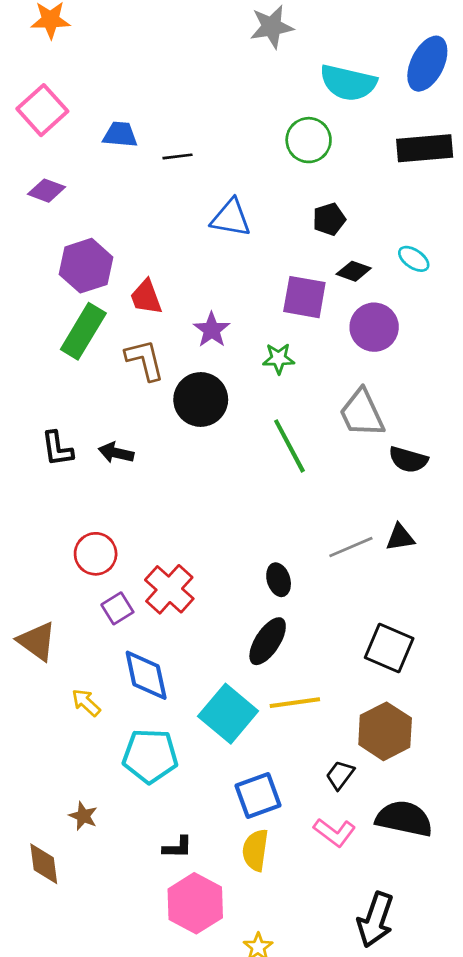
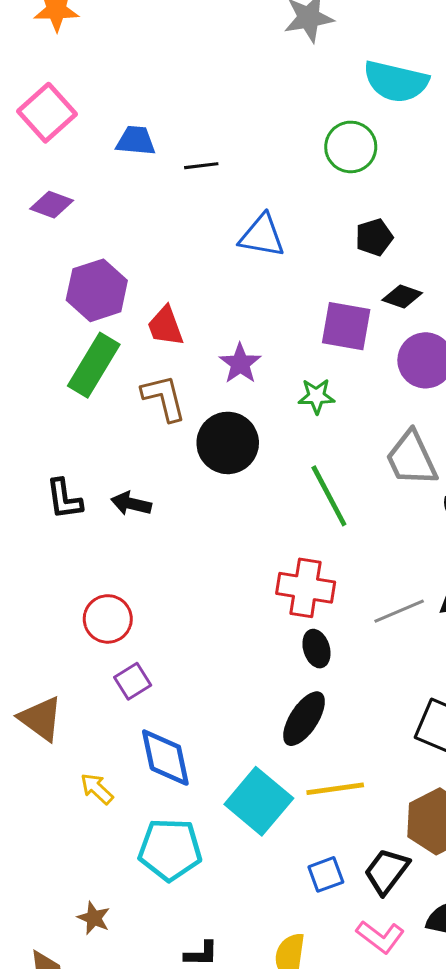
red cross: (169, 589) -> (306, 588), moved, turned -33
black trapezoid: (340, 775) -> (387, 871), size x1.4
blue square: (258, 795) -> (326, 874), moved, size x0.7

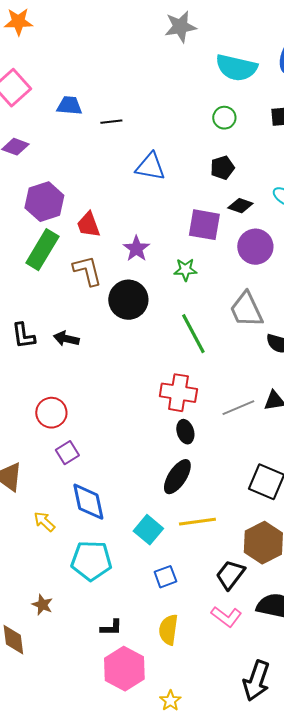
green circle: (351, 147) -> (224, 118), moved, size x0.7
cyan square: (259, 801) -> (148, 530), size x0.7
blue square: (326, 874) -> (165, 577), moved

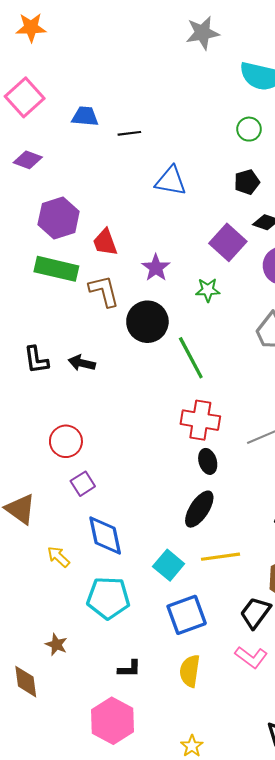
purple square: (204, 225) -> (228, 242), turned 32
green rectangle: (42, 250) -> (56, 269), turned 72
green line: (193, 334) -> (191, 358), moved
blue square: (165, 577) -> (187, 615), size x1.6
pink hexagon: (124, 669) -> (112, 721), moved

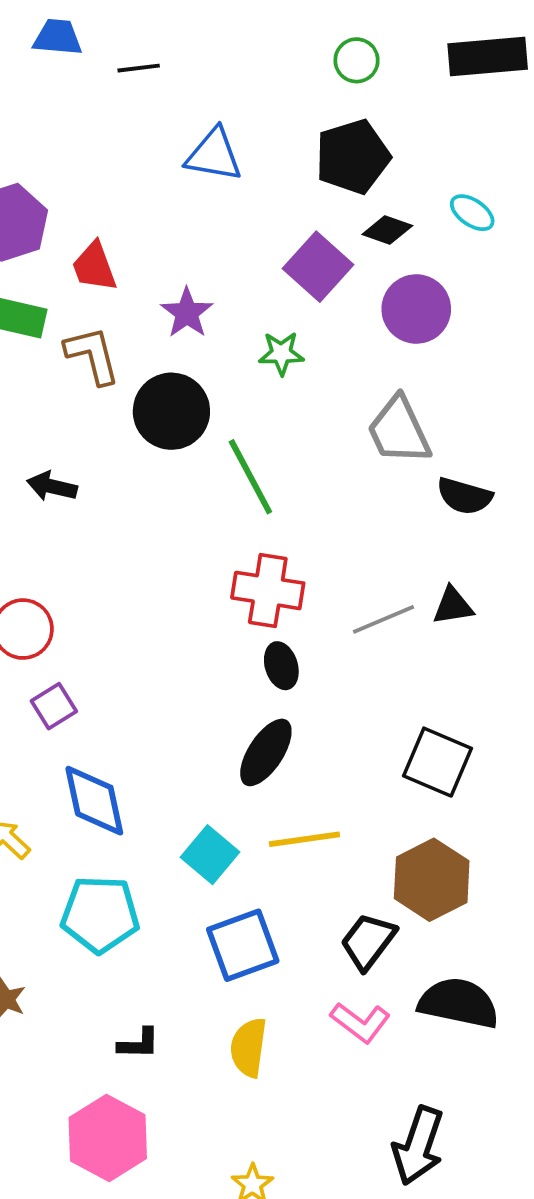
black pentagon: (247, 182) -> (353, 157), size x1.6

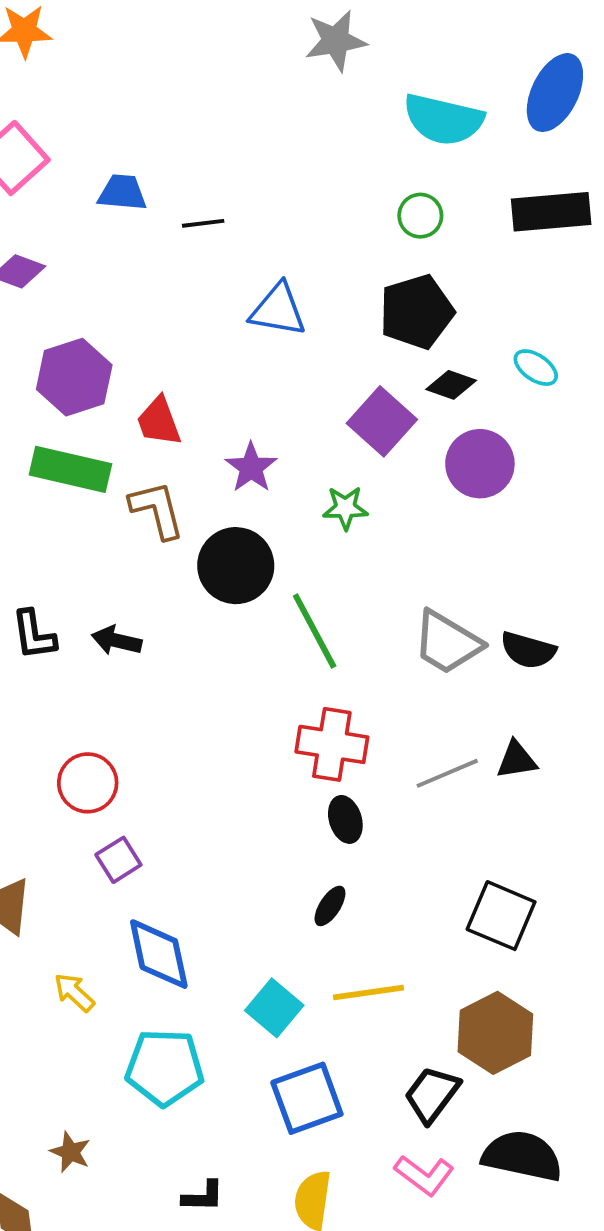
gray trapezoid: (399, 430) -> (447, 643), moved, turned -34
black ellipse: (266, 752) -> (330, 906), size x0.6

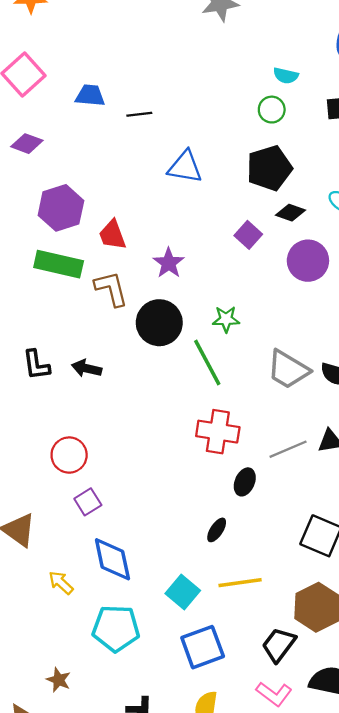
cyan semicircle: (443, 119) -> (286, 76), moved, size x0.5
purple square: (382, 421) -> (248, 235), size x0.7
green star: (345, 508) -> (226, 319), moved
black ellipse: (345, 819) -> (245, 482), moved, turned 40

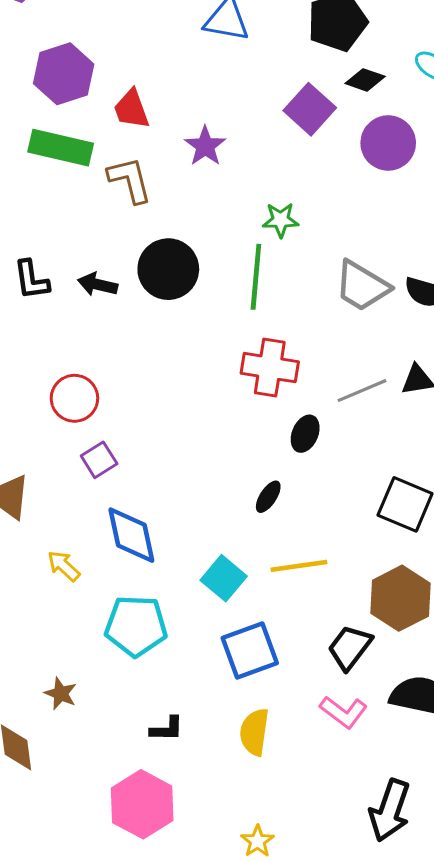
purple square: (248, 235) -> (310, 109), size x1.4
black circle: (159, 323) -> (168, 269), moved
green line: (207, 363) -> (256, 277), turned 33

